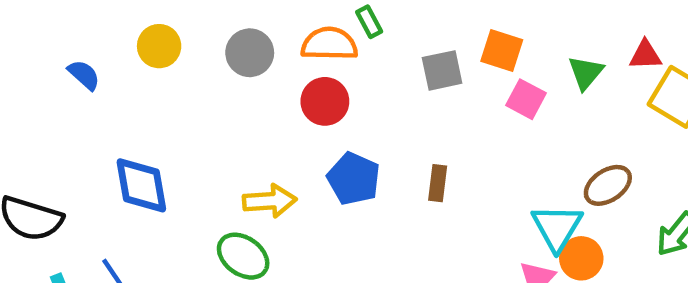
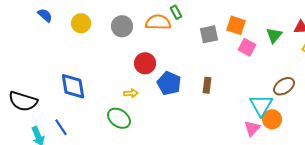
blue semicircle: (84, 75) -> (45, 15), moved
red circle: (325, 101) -> (145, 63), moved
yellow arrow: (270, 201) -> (131, 93), size x0.6

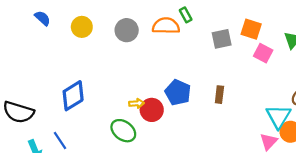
red circle: (145, 63) -> (152, 110), moved
blue diamond: (73, 86) -> (73, 96), turned 68

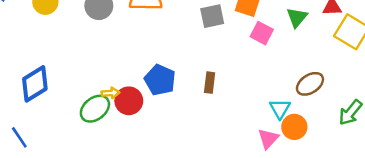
cyan triangle: (278, 116) -> (280, 109), size x0.7
green ellipse: (123, 131) -> (95, 109), moved, turned -75

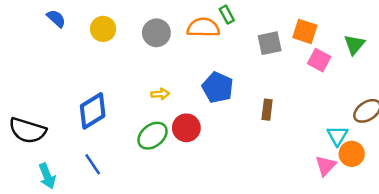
blue pentagon: (160, 80) -> (218, 87), moved
yellow arrow: (111, 93) -> (160, 94), moved
blue line: (19, 137) -> (93, 164), moved

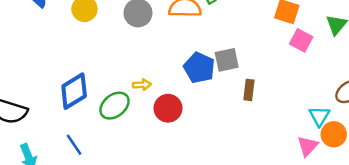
gray square: (270, 43) -> (227, 60), moved
yellow arrow: (160, 94) -> (142, 85), moved
green ellipse: (153, 136) -> (114, 106), moved

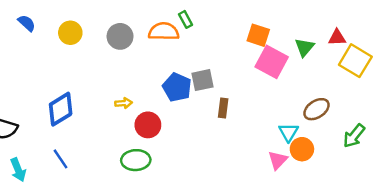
pink square: (301, 40) -> (272, 62), size x1.5
green ellipse: (114, 106) -> (136, 160), moved, turned 36

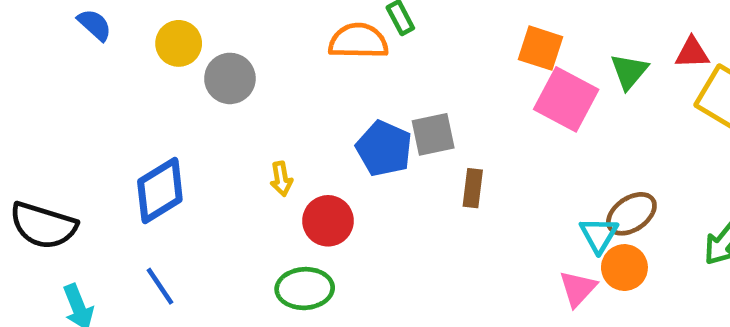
gray circle: (120, 36) -> (230, 78), moved
yellow arrow: (124, 103) -> (281, 179), turned 84
brown ellipse: (316, 109) -> (631, 214), moved

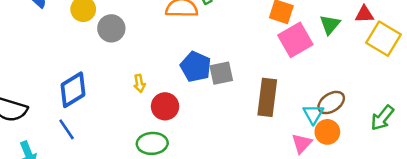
pink square: (566, 99) -> (295, 40), turned 32
gray square: (433, 134) -> (221, 73), moved
brown rectangle: (473, 188) -> (267, 97), moved, size x1.8
blue line: (160, 286) -> (67, 129), moved

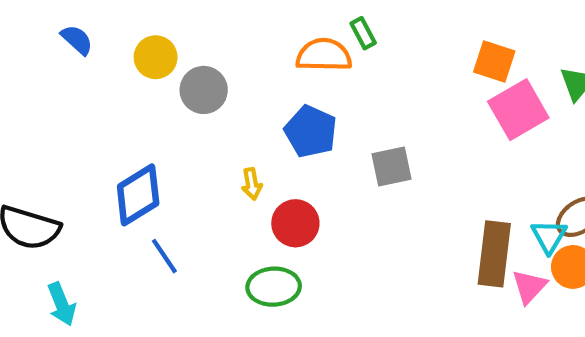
blue pentagon: (196, 67) -> (311, 131), moved
brown rectangle: (267, 97) -> (494, 254), moved
blue line: (67, 129) -> (164, 256), moved

